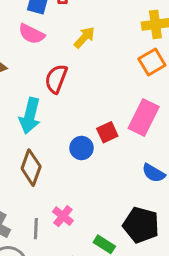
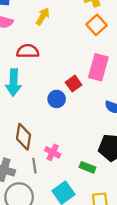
red semicircle: (56, 79) -> (28, 51), turned 80
brown diamond: (31, 168) -> (23, 137), moved

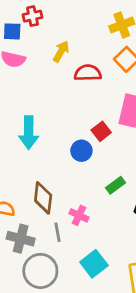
red semicircle: (28, 51) -> (88, 73), moved
green rectangle: (87, 167) -> (115, 185), moved, turned -56

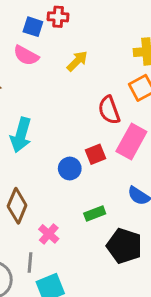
red semicircle: (88, 73) -> (109, 110), moved, turned -124
gray line: (58, 232) -> (30, 263), moved

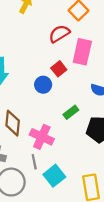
red semicircle: (109, 110) -> (59, 34), turned 95
pink cross: (49, 234) -> (42, 137), size x1.5

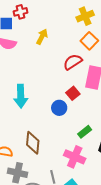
pink cross: (42, 137) -> (75, 157), moved

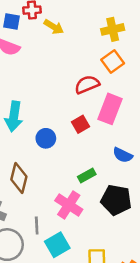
yellow arrow: (42, 37) -> (54, 27), moved, turned 84
blue circle: (59, 108) -> (46, 138), moved

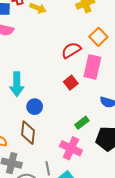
orange square: (113, 61) -> (98, 37), moved
blue circle: (46, 138) -> (35, 107), moved

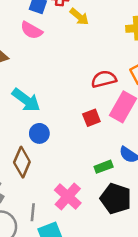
cyan arrow: (17, 84) -> (26, 100), turned -70
green rectangle: (82, 123) -> (104, 167), moved

